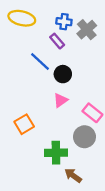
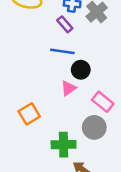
blue line: (40, 62) -> (62, 51), moved, turned -35
black circle: (63, 74) -> (81, 70), moved

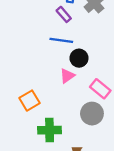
green cross: (64, 145) -> (50, 130), moved

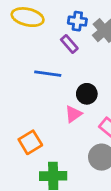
blue line: (61, 40) -> (48, 74), moved

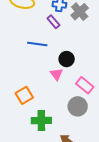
pink triangle: (73, 114) -> (56, 74), turned -32

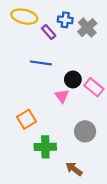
purple rectangle: (53, 22) -> (49, 32), moved
pink rectangle: (85, 85) -> (94, 87), moved

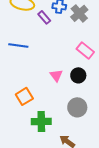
blue line: (41, 63) -> (18, 45), moved
black circle: (73, 79) -> (78, 75), moved
pink rectangle: (94, 87) -> (85, 50), moved

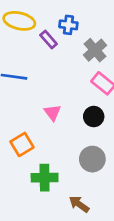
gray cross: (79, 13) -> (95, 50), moved
pink triangle: (56, 75) -> (52, 113), moved

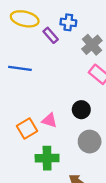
pink triangle: (52, 113) -> (49, 120), moved, turned -35
black circle: (94, 117) -> (81, 110), moved

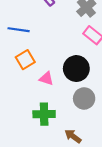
black circle: (81, 110) -> (76, 69), size x1.5
orange square: (27, 129) -> (25, 60), moved

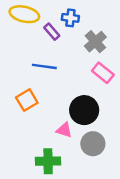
blue line: (19, 30) -> (44, 66), moved
pink triangle: (46, 79) -> (64, 130), moved

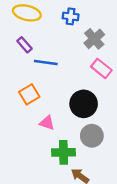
purple rectangle: (52, 32) -> (24, 45), moved
pink triangle: (64, 130) -> (47, 123), moved
green cross: (48, 161) -> (63, 152), moved

